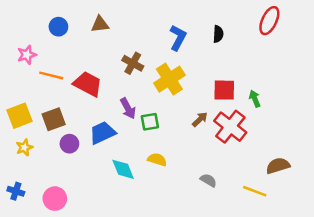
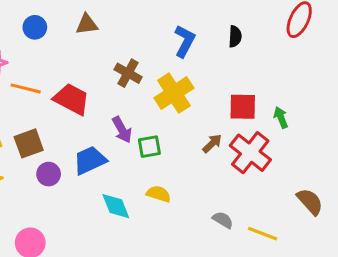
brown semicircle: (278, 166) -> (310, 202), turned 65
yellow line: (255, 191) -> (263, 234), moved

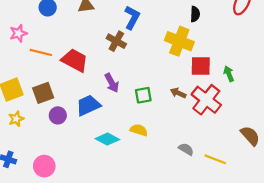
blue L-shape: (185, 41) -> (132, 18), moved
yellow cross: (174, 93) -> (179, 41), moved, turned -36
brown arrow: (212, 143) -> (178, 93), turned -112
green square: (149, 147) -> (143, 95), moved
cyan diamond: (116, 206) -> (107, 139), turned -40

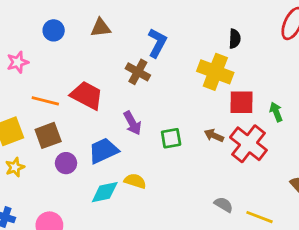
orange line: (41, 52) -> (45, 101), moved
yellow semicircle: (139, 130) -> (135, 181), moved
cyan diamond: (107, 139) -> (105, 192), moved, turned -40

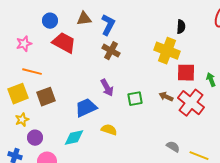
blue L-shape: (157, 43) -> (108, 25), moved
red trapezoid: (87, 95) -> (64, 43), moved
orange line: (45, 101) -> (32, 72), moved
purple circle: (66, 163) -> (35, 138), moved
cyan diamond: (105, 192) -> (74, 138), moved

